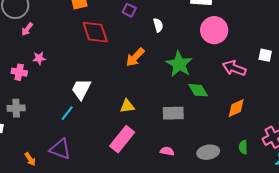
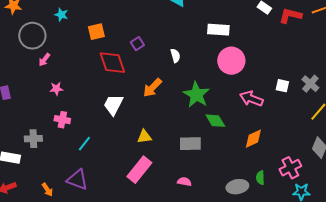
purple square: (129, 10) -> (137, 44), moved, turned 32
pink cross: (19, 72) -> (62, 120), moved
white trapezoid: (81, 89) -> (113, 105), moved
gray ellipse: (208, 152) -> (237, 187), moved

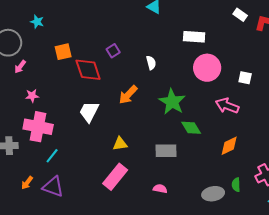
orange square: (96, 32) -> (63, 52), moved
white square: (282, 86) -> (245, 78), moved
pink cross: (62, 120) -> (38, 127), size x1.8
cyan line: (84, 144) -> (52, 156), moved
orange arrow: (47, 190) -> (27, 183), moved, turned 72

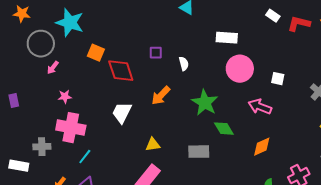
cyan star: (37, 22) -> (70, 23), size x2.0
purple square: (113, 51) -> (156, 53), moved, turned 32
orange square: (63, 52) -> (96, 53), turned 36

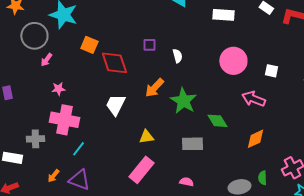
white rectangle: (227, 38) -> (223, 15), moved
green star: (205, 103) -> (183, 101), moved

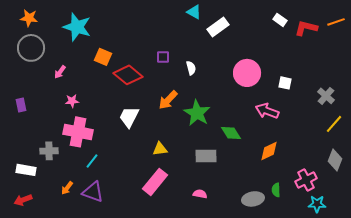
white rectangle: (223, 15) -> (218, 27), moved, turned -40
gray circle: (34, 36) -> (31, 48), moved
red diamond: (114, 63) -> (128, 75), turned -32

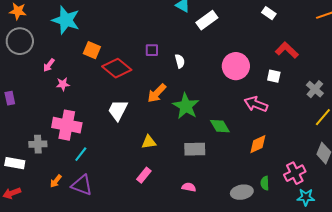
red L-shape: (306, 28) -> (287, 50), moved, turned 30
pink star: (72, 101) -> (63, 84), moved
pink rectangle: (155, 182) -> (144, 175), size x0.6

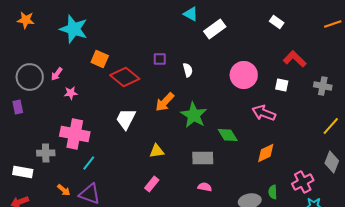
gray circle: (20, 41) -> (30, 77), moved
gray cross: (315, 89) -> (323, 86), moved, turned -30
orange arrow: (56, 181) -> (64, 190), turned -88
pink semicircle: (189, 187) -> (205, 187), moved

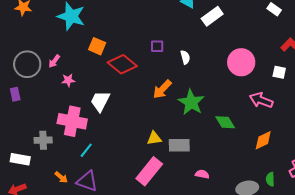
white trapezoid: (126, 119) -> (100, 101), moved
gray rectangle: (203, 158) -> (179, 145), moved
pink rectangle: (152, 184) -> (149, 171), size x1.8

